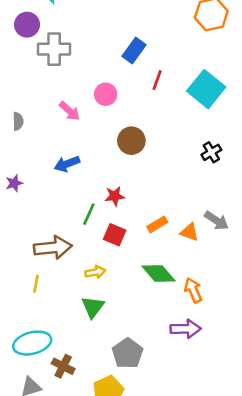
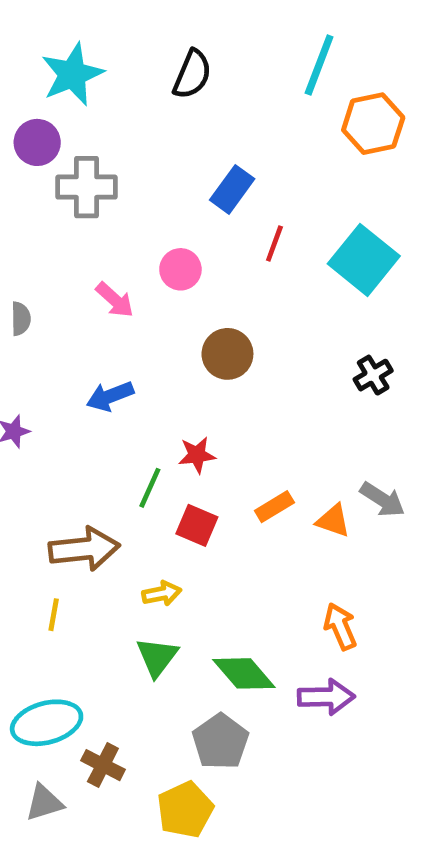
green diamond: (158, 273) -> (244, 673), moved

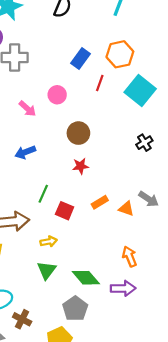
orange hexagon: (373, 124) -> (120, 54), moved
red star: (197, 455) -> (81, 166), moved

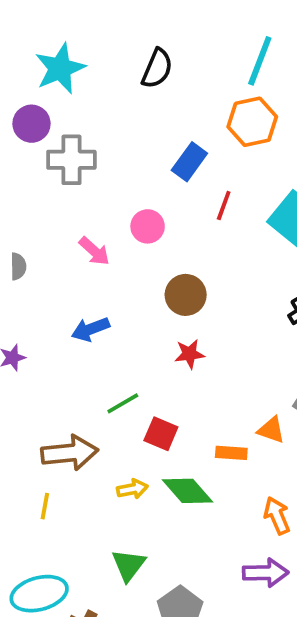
orange hexagon: (120, 54) -> (252, 122), moved
green line: (43, 194) -> (123, 403), turned 36
orange rectangle: (100, 202) -> (231, 453), moved, turned 35
green triangle: (47, 270) -> (129, 565), moved
green diamond: (86, 278) -> (188, 491), moved

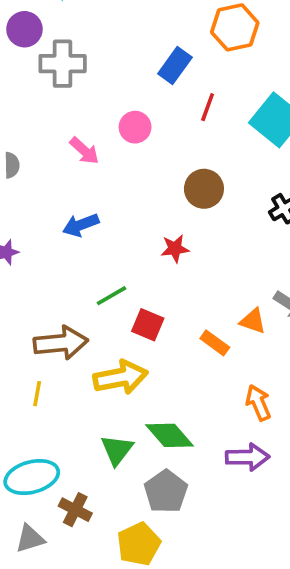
brown circle: (186, 295) -> (204, 189), moved
orange rectangle: (231, 453) -> (215, 343), turned 32
yellow arrow: (132, 489) -> (121, 377), size x1.8
green diamond: (188, 491) -> (169, 435), moved

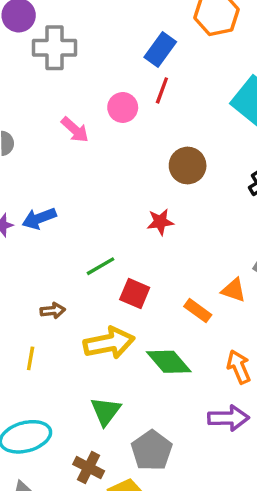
red line: (208, 107) -> (162, 90), moved
blue arrow: (81, 225) -> (39, 218), moved
brown arrow: (61, 343) -> (53, 311), size x0.5
green diamond: (169, 435) -> (169, 362), moved
brown cross: (75, 510) -> (89, 468), moved

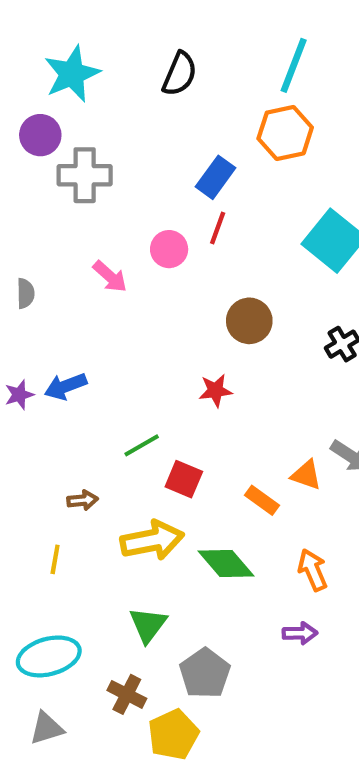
purple arrow: (228, 418) -> (300, 633), size x0.7

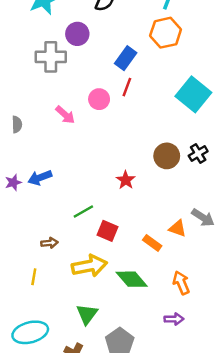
purple circle: (40, 135) -> (77, 34), moved
brown circle: (249, 321) -> (167, 156), moved
red star: (215, 390) -> (126, 180), turned -30

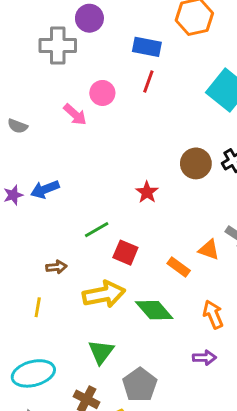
blue rectangle: (126, 58) -> (147, 47), turned 65
pink circle: (99, 99) -> (102, 93), moved
gray semicircle: (17, 124) -> (18, 126), turned 112

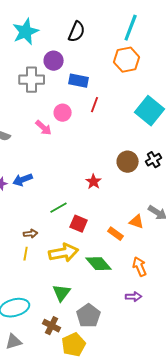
blue rectangle: (147, 47) -> (79, 81), moved
yellow line: (38, 307) -> (26, 254), moved

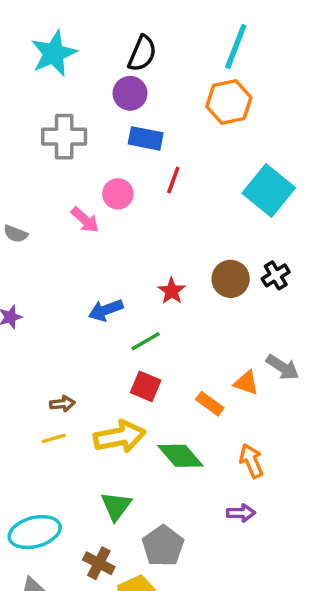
purple circle: (54, 61) -> (130, 93), moved
blue arrow: (23, 180) -> (106, 310), moved
red star: (94, 182) -> (172, 291), moved
green line: (59, 208) -> (146, 341), moved
yellow line: (26, 254) -> (54, 438), turned 64

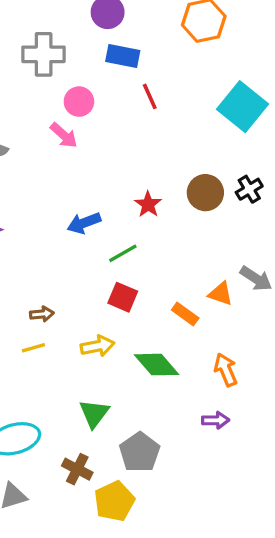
red line: (173, 180) -> (150, 96), turned -44
pink circle: (118, 194) -> (79, 102), moved
yellow arrow: (120, 437) -> (97, 346), size x0.7

